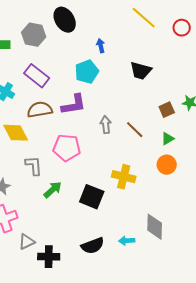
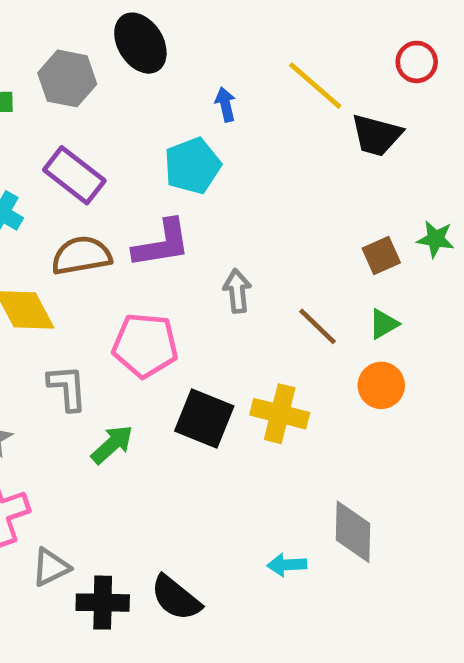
yellow line: (144, 18) -> (315, 86), moved
black trapezoid: (141, 71) -> (377, 135), moved
brown line: (135, 130) -> (318, 326), moved
black square: (92, 197) -> (204, 418), moved
black semicircle: (93, 246) -> (176, 598), moved, turned 60

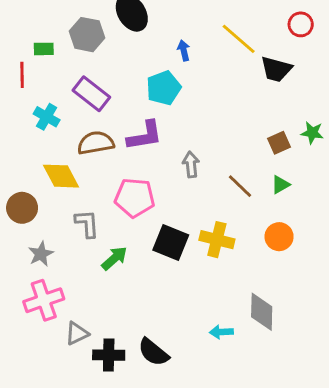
orange circle: (381, 385) -> (279, 237), moved

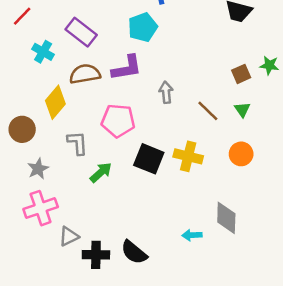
red line: (22, 75) -> (22, 16), turned 45
yellow diamond: (61, 176) -> (55, 102), turned 68
green triangle: (280, 185) -> (242, 110), turned -35

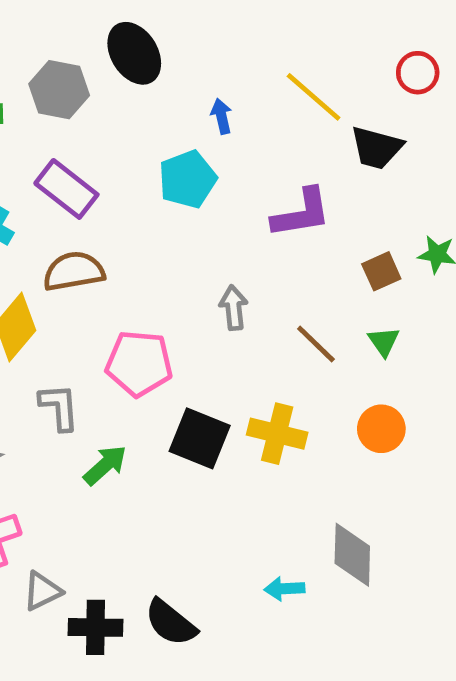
purple L-shape: (127, 68) -> (301, 213), moved

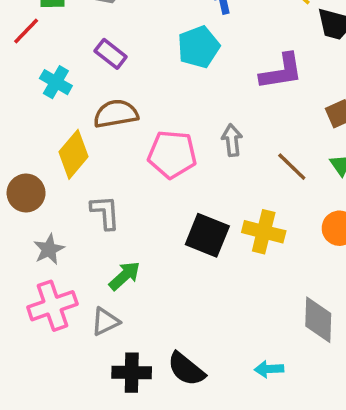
purple rectangle: (66, 189) -> (111, 54), size x0.7
pink pentagon: (139, 363) -> (172, 154), moved
green arrow: (105, 465) -> (125, 276), moved
cyan arrow: (284, 589) -> (269, 369), moved
gray triangle: (42, 591) -> (105, 321), moved

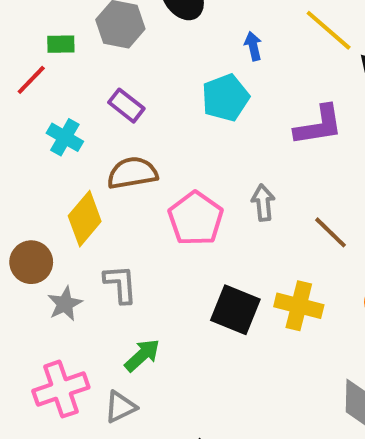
pink pentagon: (172, 154) -> (196, 219), turned 30
gray star: (49, 249) -> (65, 304), moved

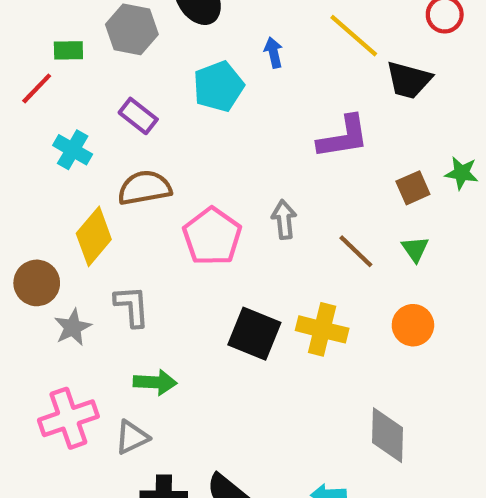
cyan pentagon: (225, 98) -> (219, 86), moved
green arrow: (142, 355) -> (155, 382), turned 45

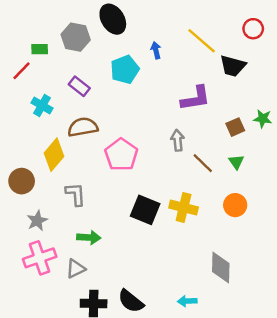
gray arrow: (284, 220) -> (178, 140), moved
gray star: (73, 327) -> (37, 221), moved

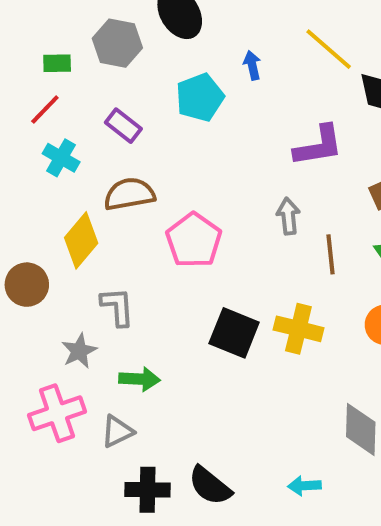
red line: (22, 71) -> (45, 110), moved
brown line: (203, 163) -> (331, 254), turned 40
gray star: (37, 221) -> (79, 351), moved

